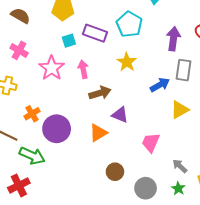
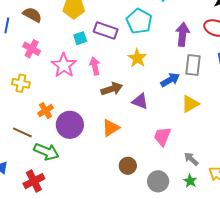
purple triangle: (120, 115) -> (140, 101), moved

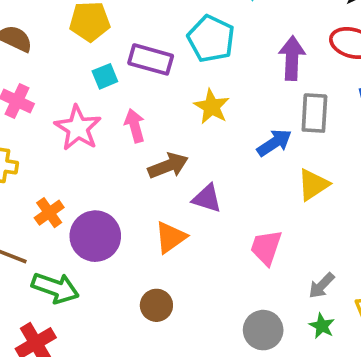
purple triangle: (140, 101) -> (207, 198), moved
gray arrow: (191, 159) -> (321, 286), turned -84
brown circle: (128, 166) -> (156, 305), moved

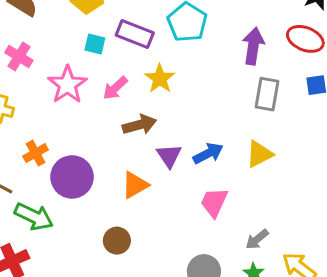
cyan square: (105, 76) -> (95, 44), turned 30
yellow star: (212, 107) -> (160, 79), moved
pink arrow: (135, 126) -> (115, 88), turned -124
blue arrow: (274, 143) -> (208, 153), moved
purple triangle: (207, 198) -> (169, 156), turned 32

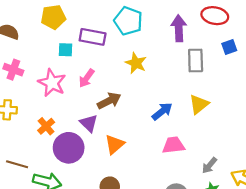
yellow star: (160, 79) -> (136, 63), moved
orange cross: (36, 153) -> (46, 126), moved
purple triangle: (169, 156) -> (89, 123), moved
pink trapezoid: (214, 202) -> (173, 145), turned 70

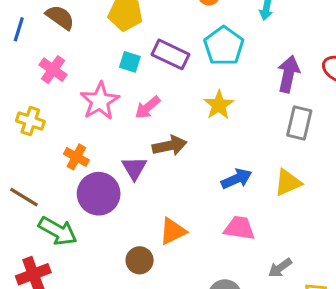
orange cross: (46, 126) -> (76, 157), turned -36
orange triangle: (115, 144) -> (173, 231), moved

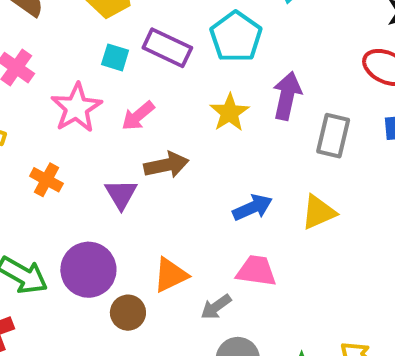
purple arrow: (288, 74) -> (287, 96), moved
purple circle: (99, 194) -> (88, 270), moved
gray arrow: (280, 268) -> (216, 307), moved

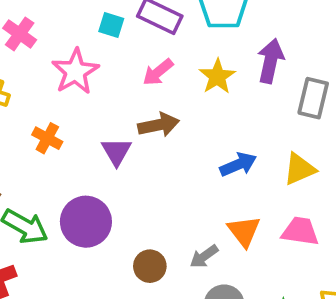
pink arrow: (138, 116) -> (158, 72), moved
pink trapezoid: (256, 271) -> (300, 231), moved
orange triangle: (171, 275) -> (244, 231), moved, turned -42
brown circle: (128, 313) -> (150, 266), moved

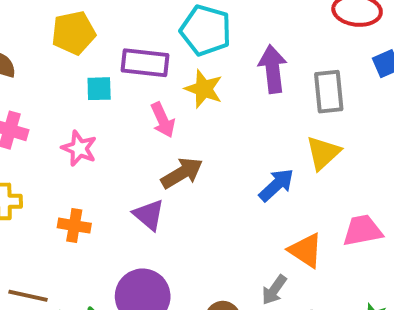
pink star: (75, 71) -> (79, 148), size x0.7
pink arrow: (158, 72) -> (163, 120), turned -56
yellow star: (217, 76) -> (204, 89), moved
yellow triangle: (299, 169) -> (323, 153), moved

